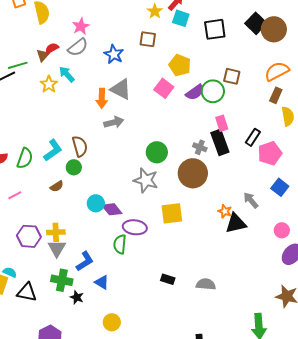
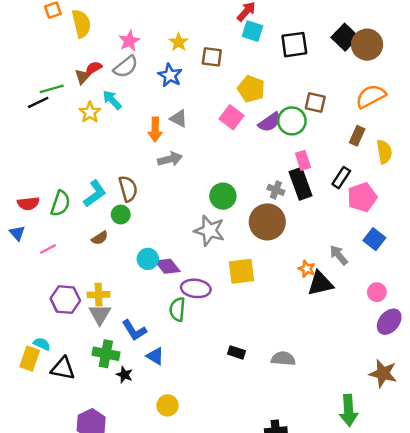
yellow star: (155, 11) -> (179, 42), moved
gray triangle: (121, 89) -> (179, 118), size x0.7
brown rectangle: (276, 95) -> (357, 136), moved
blue L-shape: (85, 261) -> (134, 330), turned 90

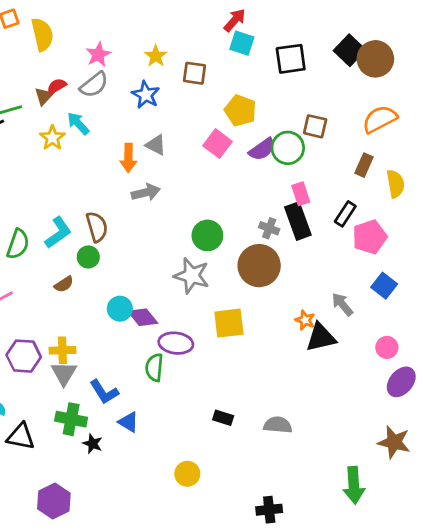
yellow circle: (167, 405) -> (187, 474), moved

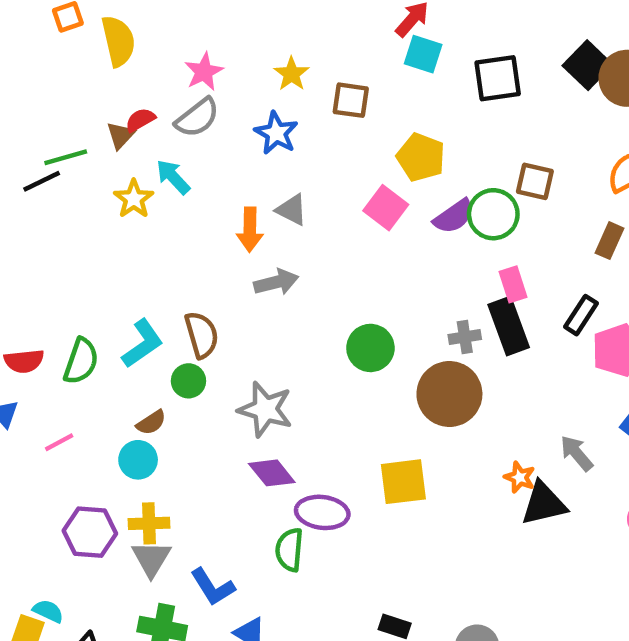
gray cross: (269, 228) -> (465, 337), turned -30
gray star: (192, 276) -> (265, 409), moved
cyan circle: (120, 309) -> (138, 460), moved

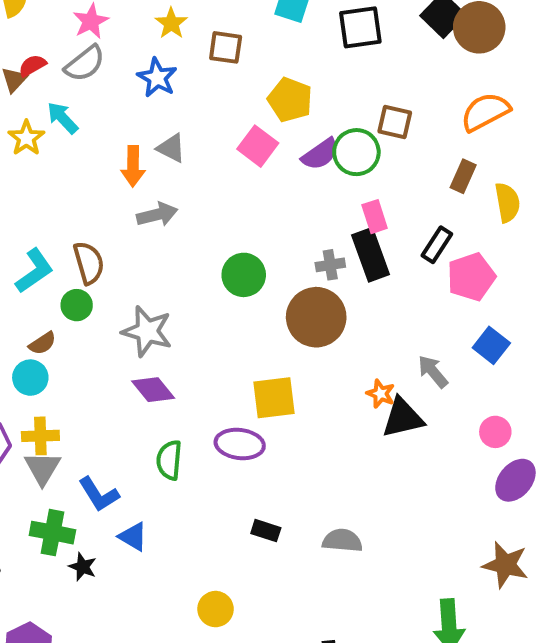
purple ellipse: (322, 512) -> (240, 444), moved

